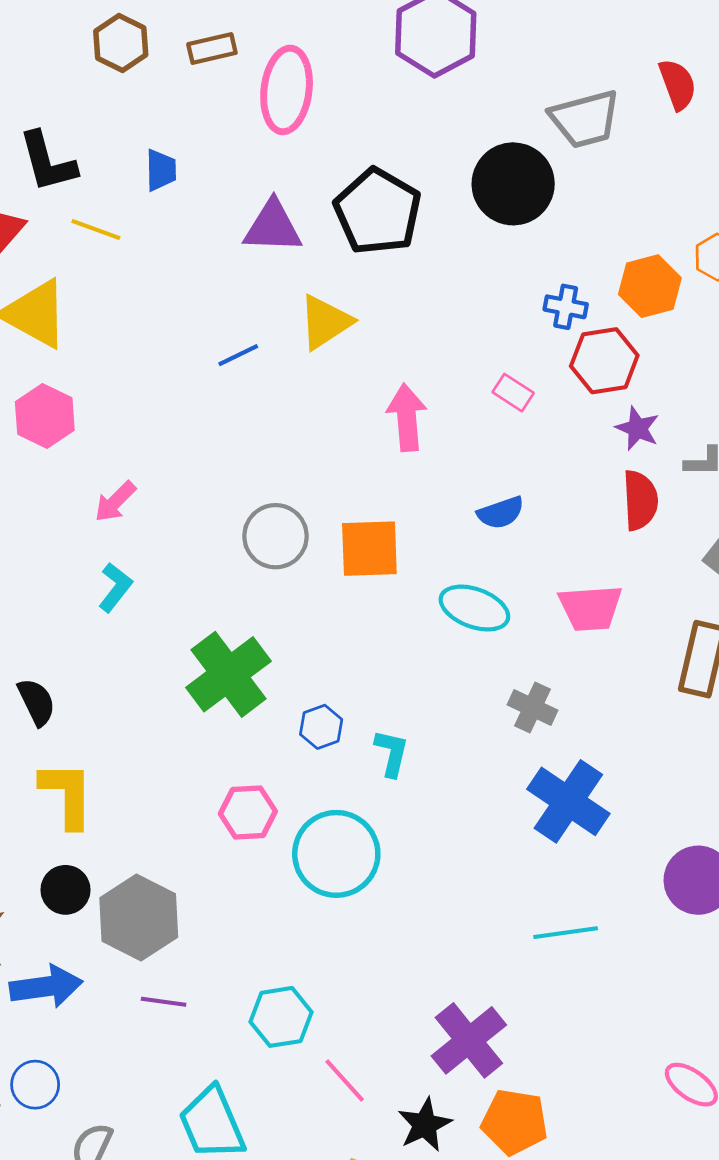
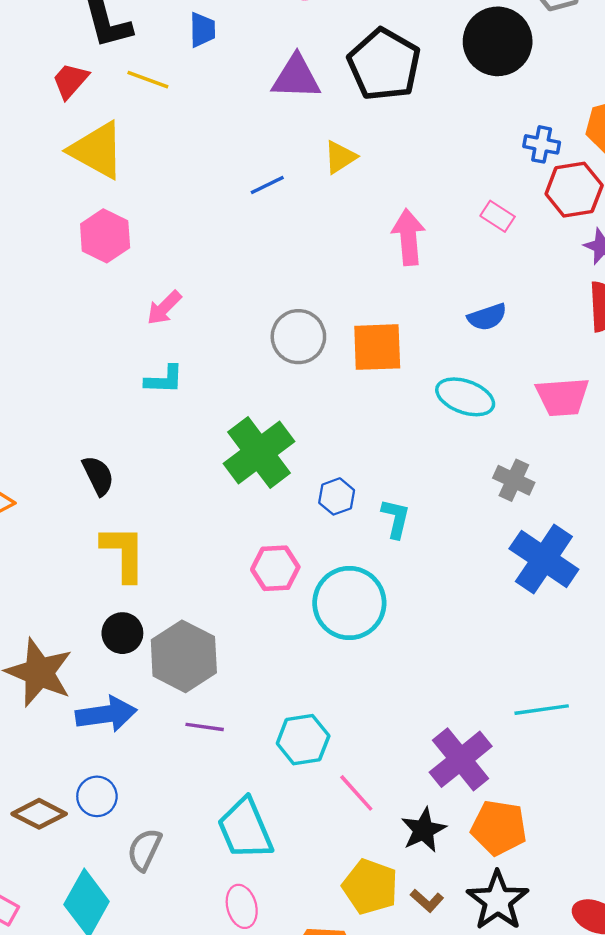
yellow triangle: (325, 322) -> (340, 157), size x0.7
cyan L-shape: (115, 587) -> (164, 380), turned 54
cyan line: (566, 933) -> (542, 710), moved

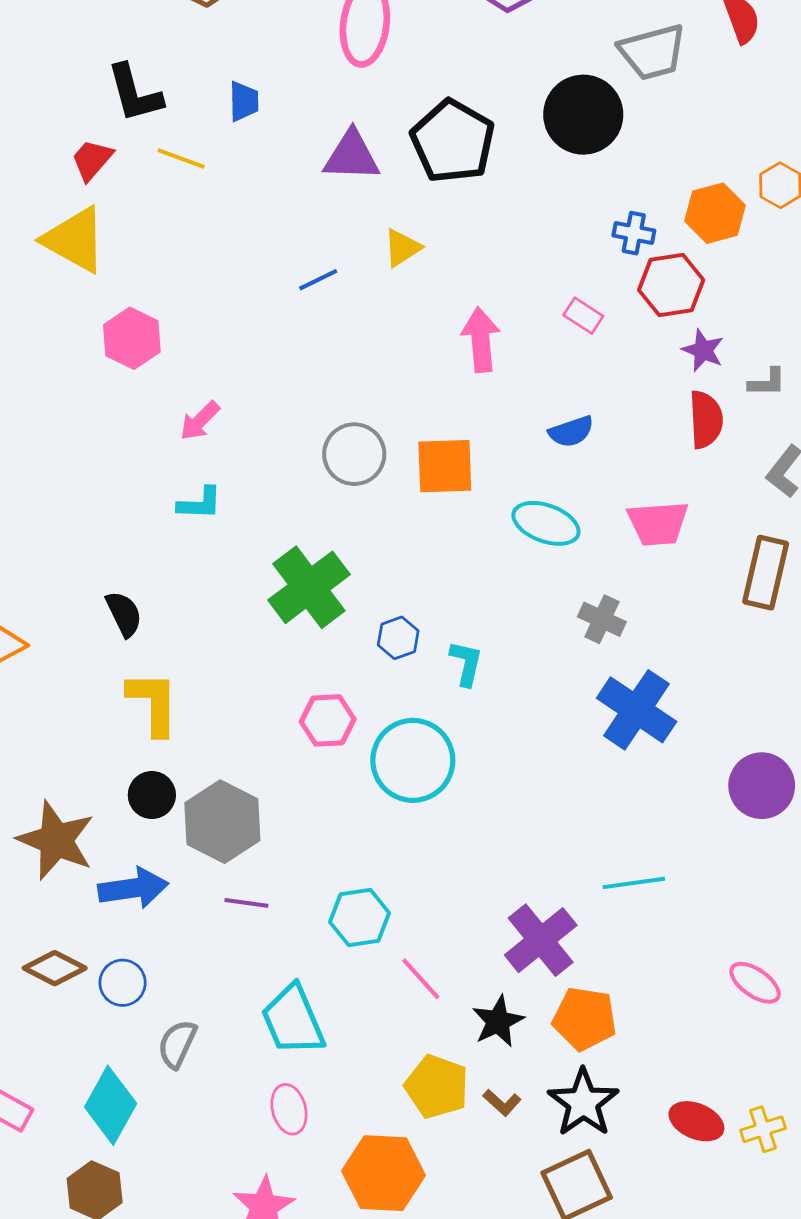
yellow triangle: (97, 150) -> (75, 240), moved
brown diamond: (39, 814) -> (55, 968), moved

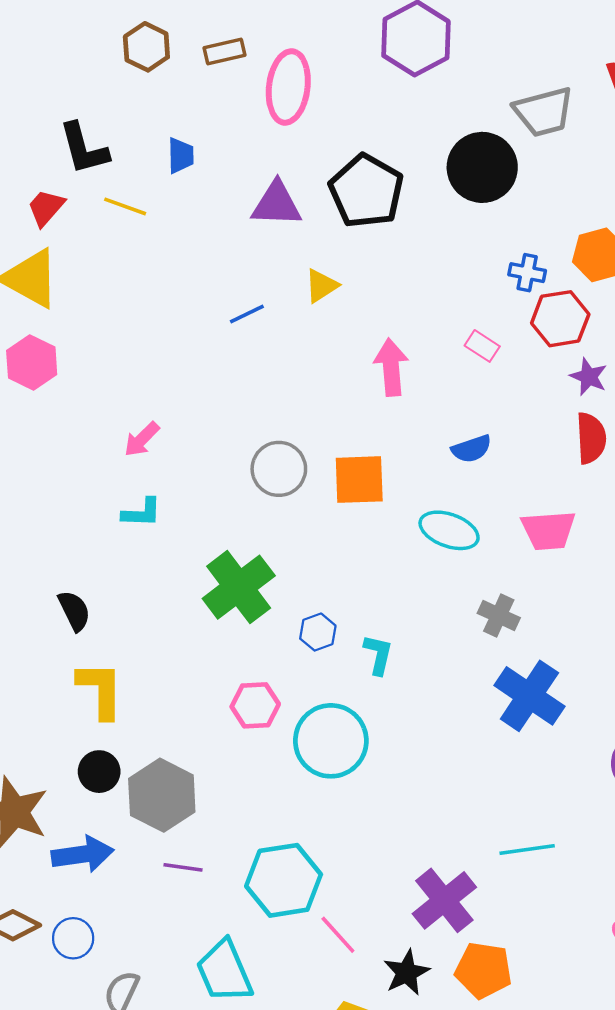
pink hexagon: (132, 338) -> (32, 362), moved
cyan hexagon: (360, 918) -> (284, 880), size x1.4

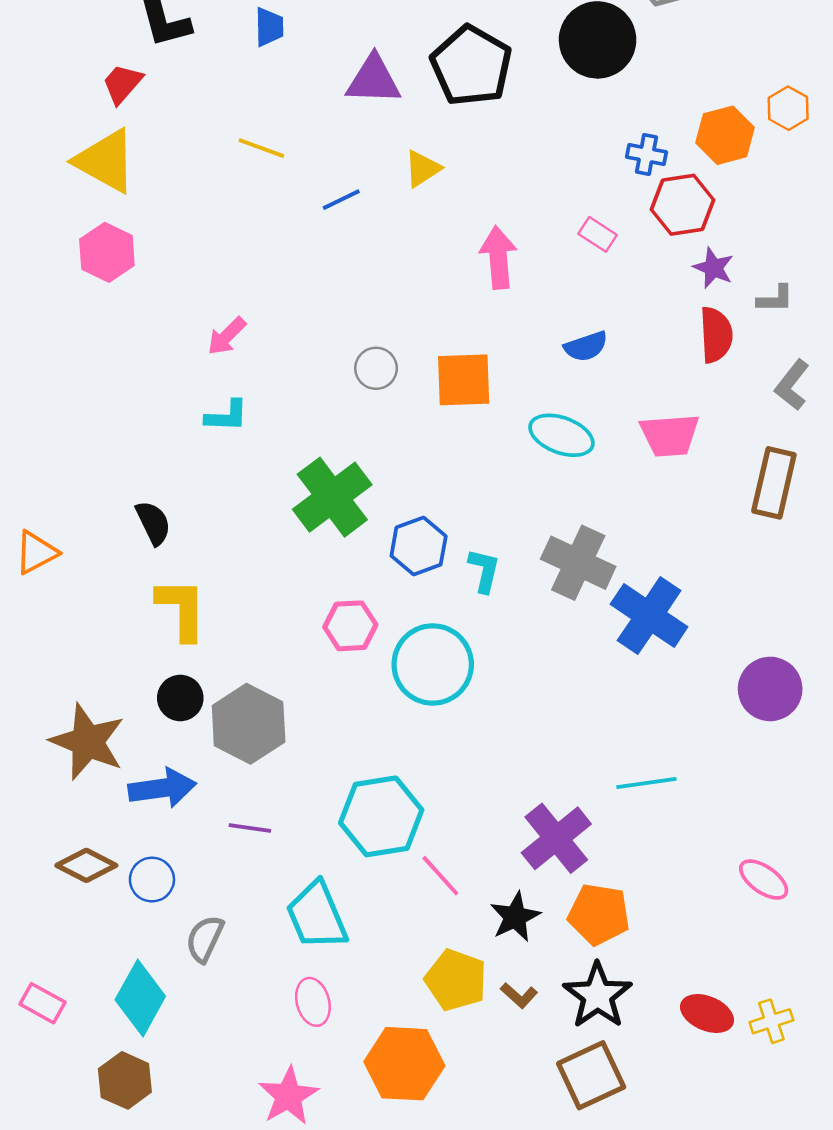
yellow line: (125, 206) -> (261, 148), moved
gray circle: (279, 469) -> (376, 368), size x0.7
gray cross: (499, 615) -> (578, 563), moved, size x1.6
blue hexagon: (318, 632) -> (419, 546), size x1.4
purple line: (183, 867) -> (250, 828), moved

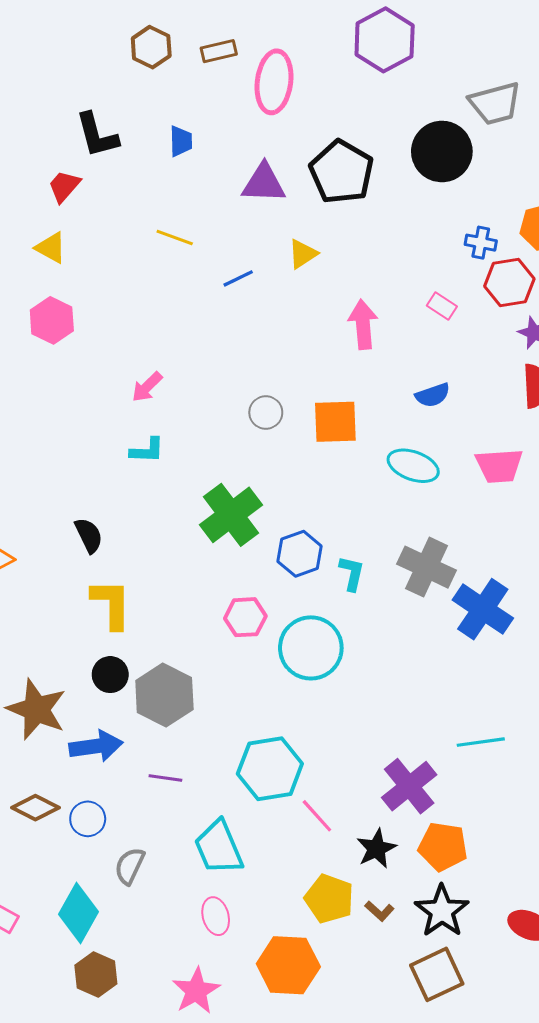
yellow triangle: (106, 161) -> (51, 248), size x0.6
brown hexagon: (125, 1080) -> (96, 974), moved

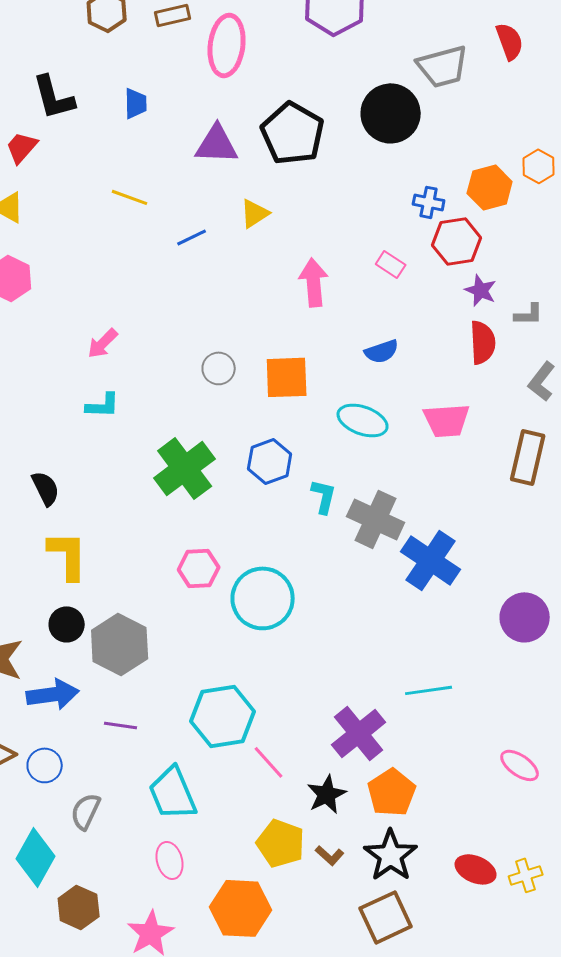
blue hexagon: (300, 554) -> (270, 461), moved
cyan L-shape: (352, 573) -> (324, 496), moved
orange pentagon: (443, 847) -> (392, 792), turned 30
brown hexagon: (96, 974) -> (79, 907), moved

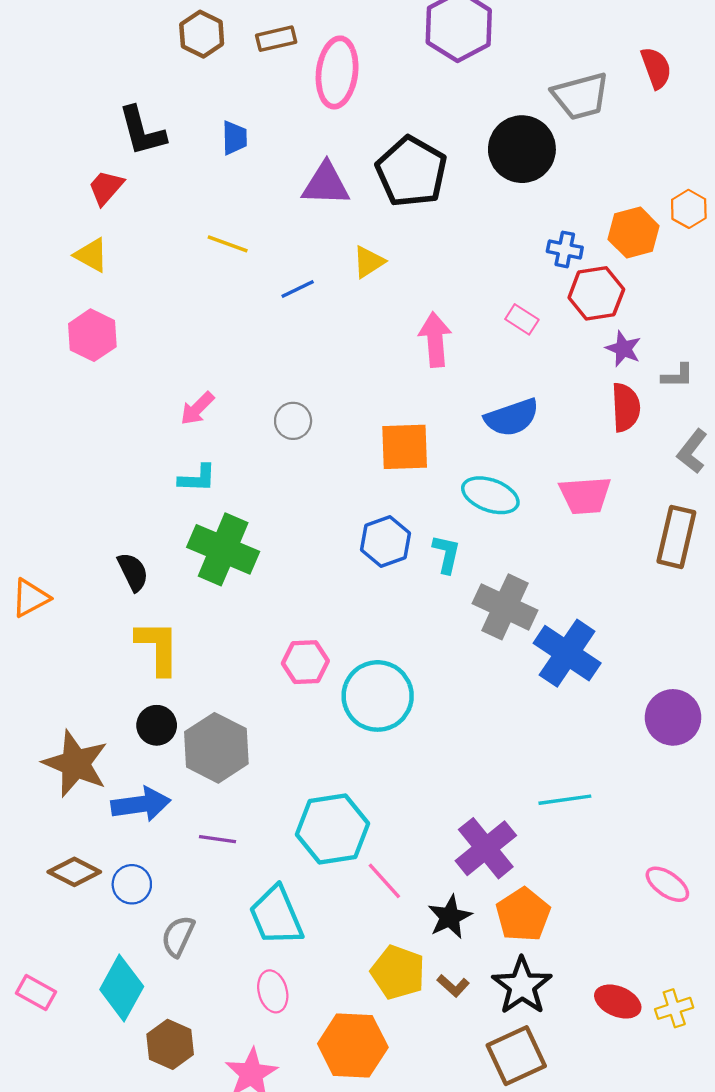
blue semicircle: (382, 351) -> (512, 417), size x1.4
gray circle: (219, 368) -> (293, 421), moved
green cross: (185, 468) -> (223, 549), moved, turned -30
cyan L-shape: (324, 496) -> (446, 554), moved

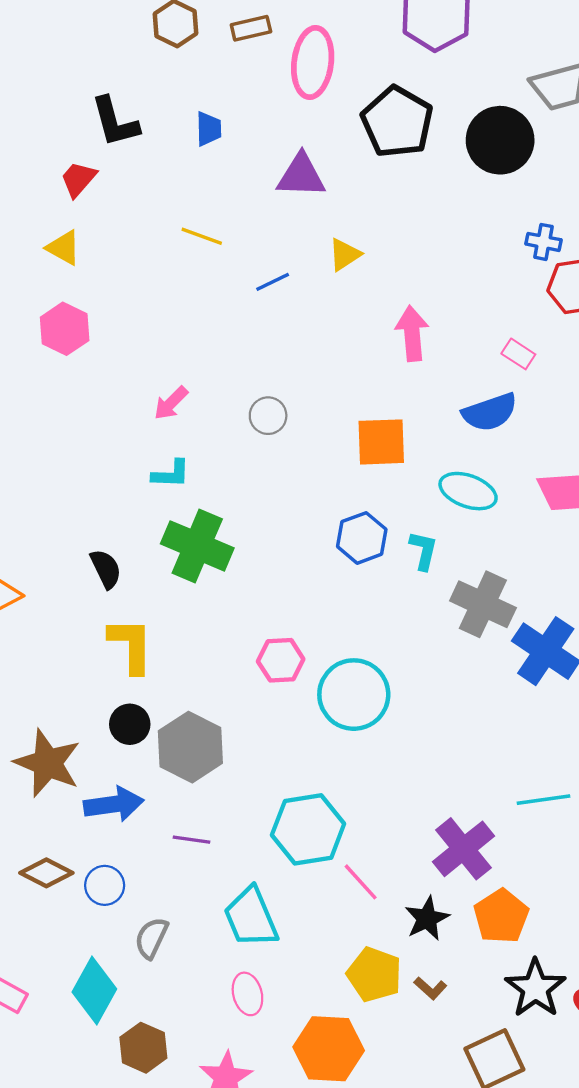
black pentagon: (411, 172) -> (397, 122), moved
pink rectangle: (522, 319) -> (518, 354), moved
black star: (522, 986) -> (535, 988), moved

